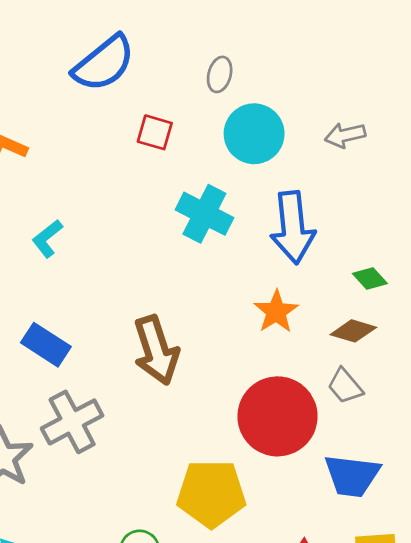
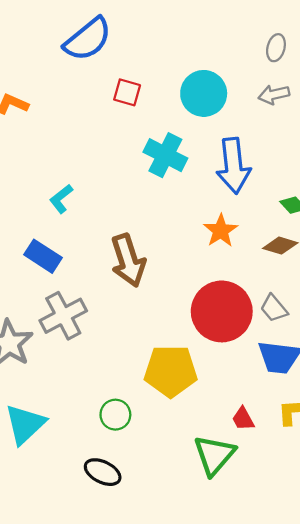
gray ellipse: (220, 74) -> (276, 48), moved
cyan L-shape: (47, 239) -> (61, 199), moved
gray trapezoid: (345, 386) -> (274, 308), moved

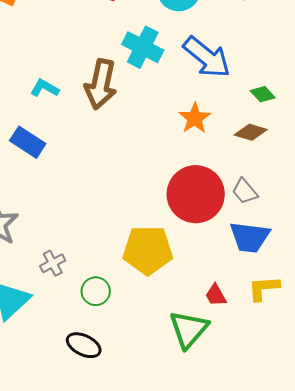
blue arrow: (233, 166) -> (207, 57), turned -45
cyan L-shape: (61, 199) -> (45, 88), turned 68
brown arrow: (128, 260) -> (101, 84), moved, turned 30
gray cross: (63, 316) -> (53, 263), moved, size x0.6

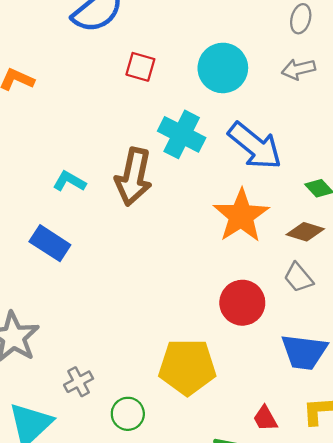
orange star: (195, 118) -> (241, 216), size x1.5
gray trapezoid: (245, 191) -> (298, 278), moved
red circle: (196, 194) -> (242, 303), size x0.7

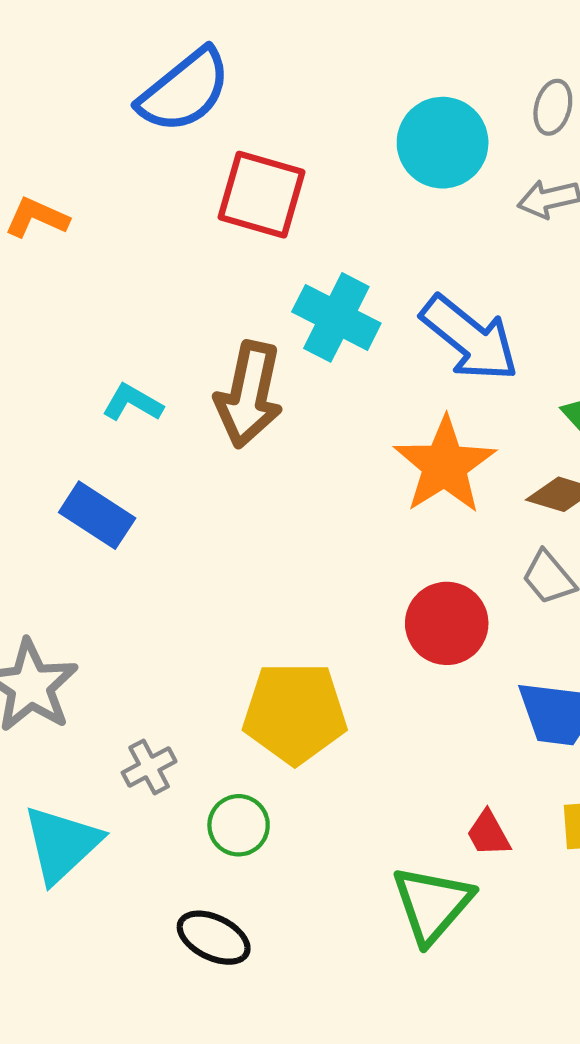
red square: (140, 67) -> (261, 195), size x1.6
cyan circle: (223, 68) -> (443, 143), moved
yellow pentagon: (187, 367) -> (295, 713), moved

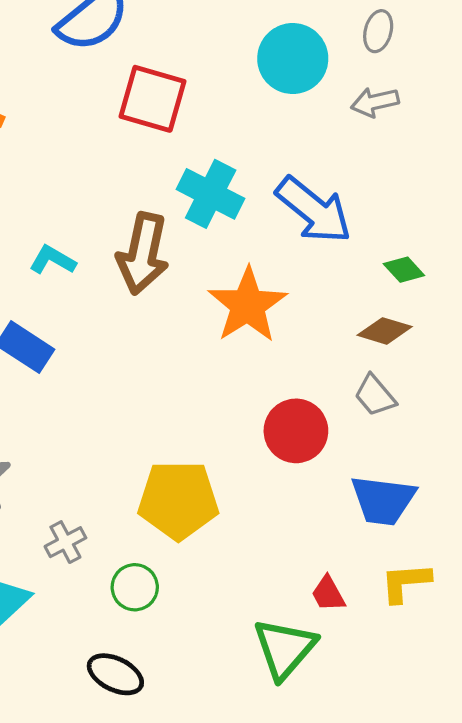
orange star: (445, 465) -> (248, 305), moved

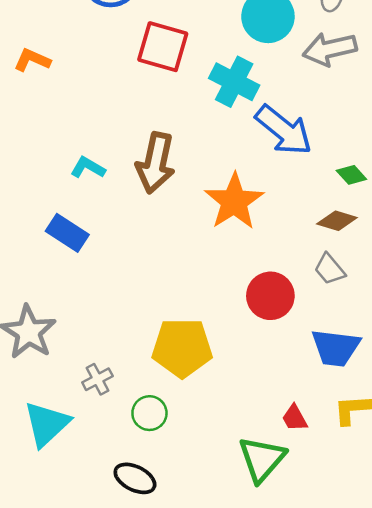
gray arrow: (375, 102) -> (330, 49), size x1.5
cyan cross: (211, 194) -> (234, 82), moved

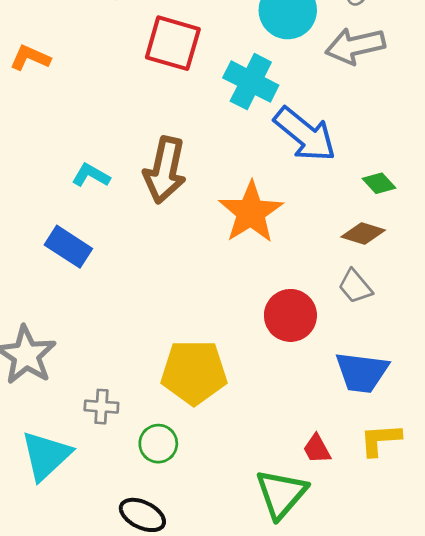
gray cross: (97, 379) -> (101, 407), turned 32

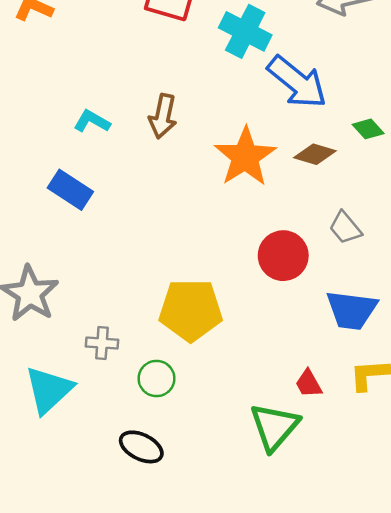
brown arrow: (165, 170) -> (163, 116), size x0.7
brown diamond: (363, 233) -> (315, 154), moved

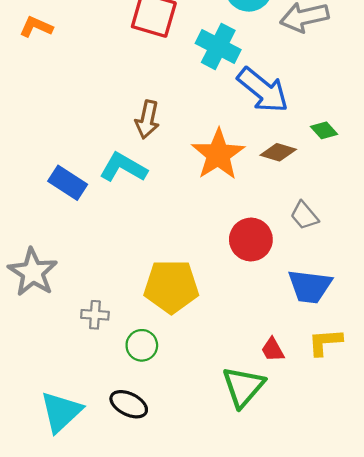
cyan L-shape: (92, 121) -> (123, 168), moved, size x1.5
cyan triangle: (49, 390) -> (61, 412), moved

